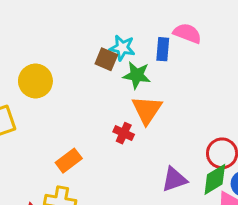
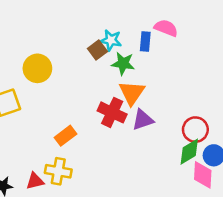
brown square: (106, 59) -> (97, 50), turned 30
red cross: (124, 133) -> (112, 112), size x1.6
purple triangle: (174, 179) -> (143, 120), moved

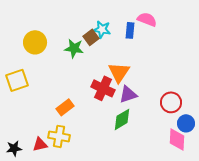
green star: (123, 63) -> (74, 48), moved
yellow circle: (37, 68) -> (35, 42), moved
green diamond: (189, 152) -> (122, 119), moved

